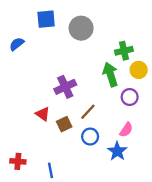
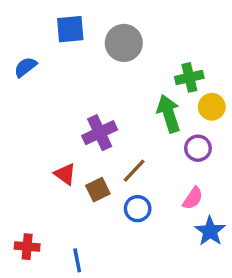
blue star: (117, 151) -> (210, 231), moved

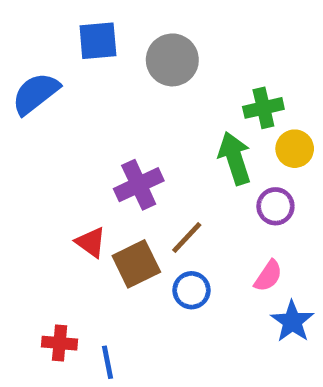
blue semicircle: (25, 67) -> (36, 94), size x1.5
brown square: (98, 190) -> (136, 264), size x1.4
red cross: (27, 247) -> (60, 343), moved

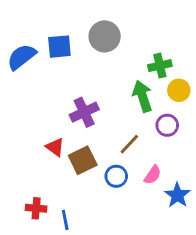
blue square: (98, 41) -> (59, 47), moved
brown line: (187, 237) -> (129, 144), moved
pink semicircle: (268, 276) -> (153, 175), moved

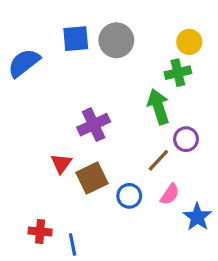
blue square: (59, 47) -> (76, 39), moved
yellow circle: (179, 90) -> (189, 42), moved
brown line: (129, 144) -> (158, 160), moved
red triangle: (55, 147) -> (61, 163), turned 30

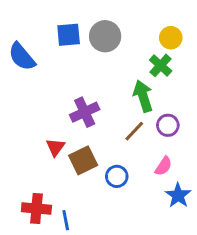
blue semicircle: (24, 63) -> (22, 57), turned -92
green cross: (178, 73) -> (161, 65), turned -35
brown line: (158, 160) -> (134, 131), moved
pink semicircle: (170, 194) -> (163, 166), moved
red cross: (40, 232) -> (36, 209), size x1.4

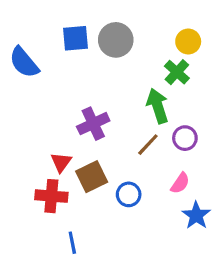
red cross: (36, 209) -> (51, 196), moved

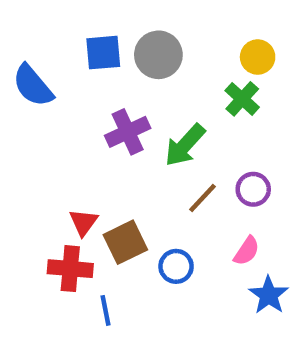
green arrow: (158, 106) -> (185, 145), moved, turned -120
purple cross: (93, 124) -> (128, 132), moved
blue line: (72, 243) -> (106, 310), moved

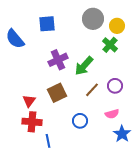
gray circle: (158, 55) -> (93, 19), moved
red triangle: (83, 222) -> (29, 101), moved
brown square: (125, 242) -> (57, 93), moved
pink semicircle: (247, 251) -> (112, 114), turned 40

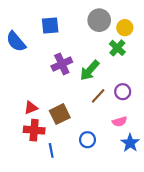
brown square: (57, 93) -> (60, 114), moved
red triangle: (29, 101) -> (31, 108), turned 32
blue circle: (80, 121) -> (87, 140), moved

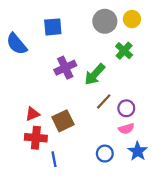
yellow circle: (125, 28) -> (132, 19), moved
purple circle: (123, 92) -> (126, 108), moved
blue circle: (87, 140) -> (105, 154), moved

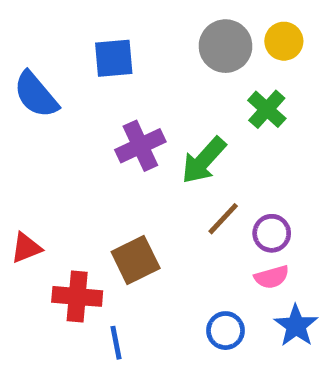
red triangle: (32, 114) -> (26, 248), moved

